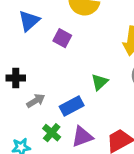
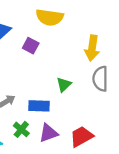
blue rectangle: (72, 106) -> (39, 106), turned 30

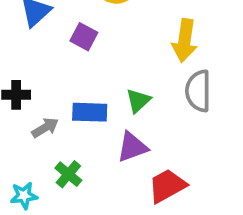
blue rectangle: (39, 106) -> (90, 112), moved
purple triangle: (48, 133) -> (132, 147), moved

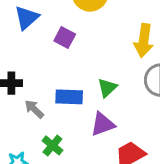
gray arrow: (45, 128) -> (34, 109), turned -105

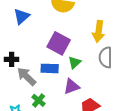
purple square: (65, 38) -> (59, 43), moved, size x1.6
gray arrow: (34, 109) -> (27, 76), size x1.5

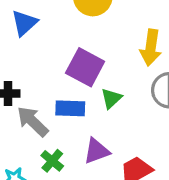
purple triangle: (72, 86) -> (97, 151), moved

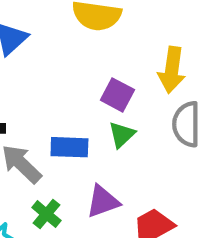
purple square: (85, 67) -> (117, 95), moved, size x0.7

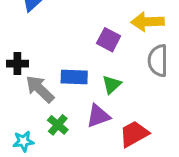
yellow arrow: (172, 70) -> (147, 22), turned 80
green triangle: (122, 135) -> (112, 85), moved

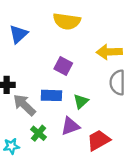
purple square: (109, 40) -> (63, 66), moved

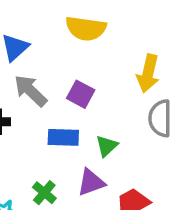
yellow arrow: (109, 52) -> (148, 73), turned -75
gray arrow: (24, 105) -> (30, 91), moved

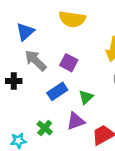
blue rectangle: (63, 137) -> (57, 91), turned -36

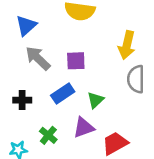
purple square: (69, 63) -> (76, 61), turned -30
black cross: (14, 81) -> (22, 100), moved

